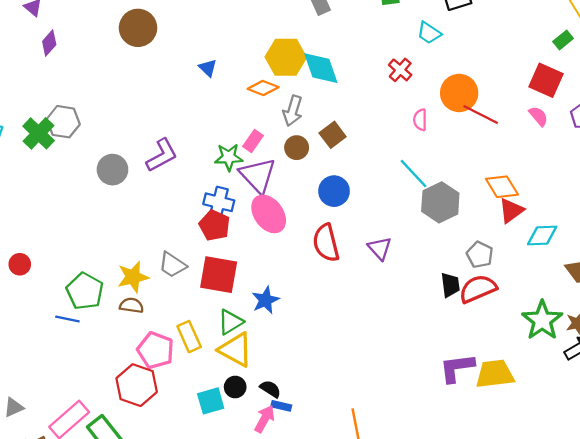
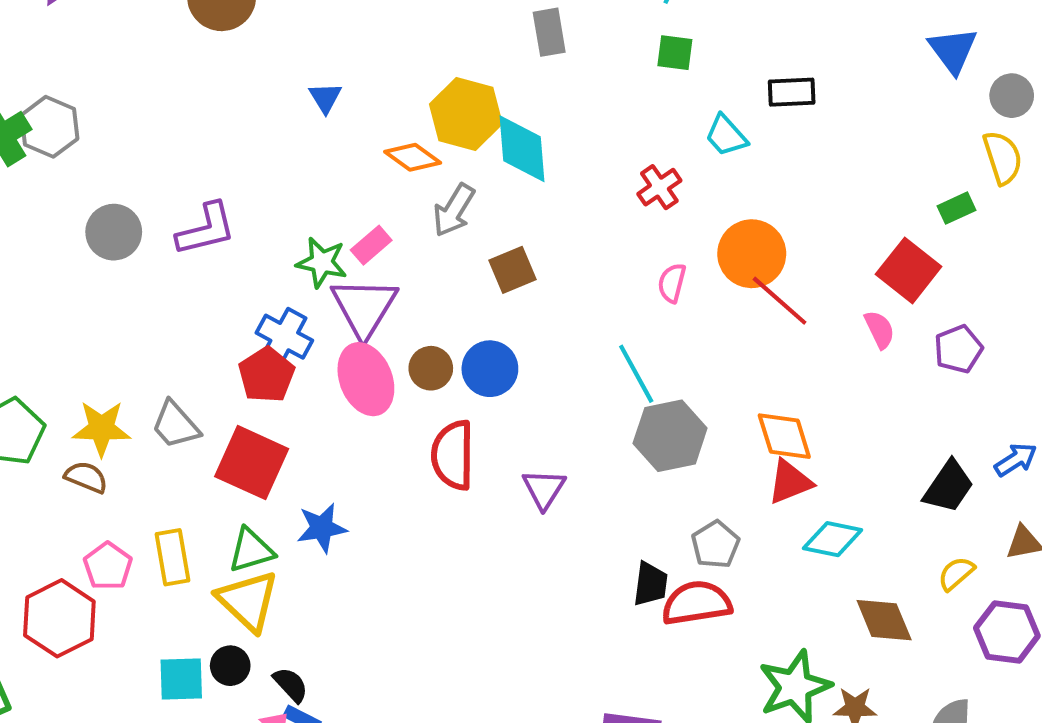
brown circle: (297, 148) -> (431, 368), moved
pink pentagon: (156, 350) -> (108, 566), size x0.7

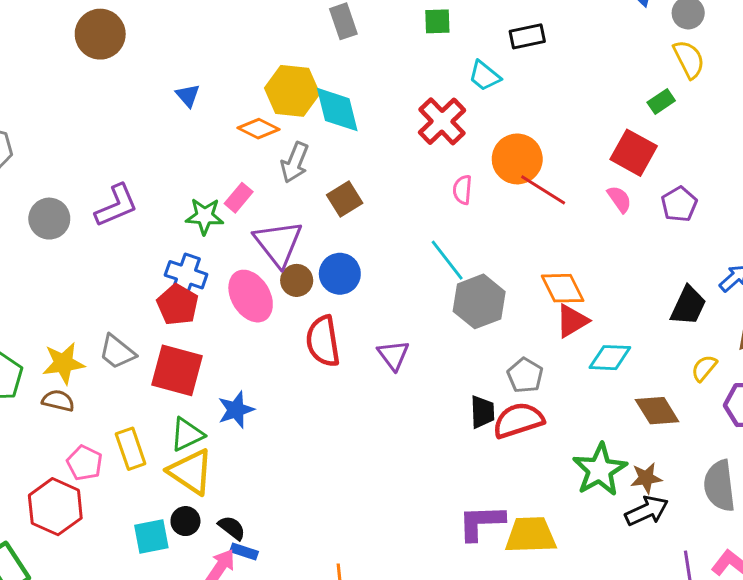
red cross: (659, 187) -> (442, 121), size x1.5
purple triangle: (364, 307) -> (278, 243), moved

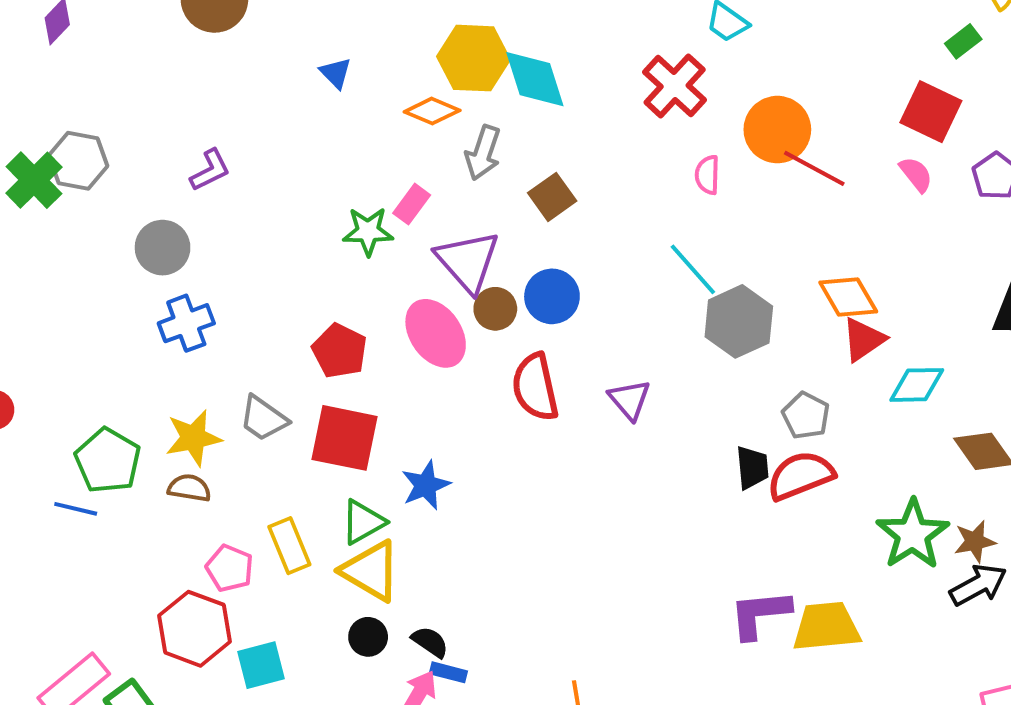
purple L-shape: (116, 206) -> (210, 170), moved, size x0.7
blue cross: (186, 275) -> (186, 323), moved, turned -36
cyan square: (151, 537) -> (261, 665), moved

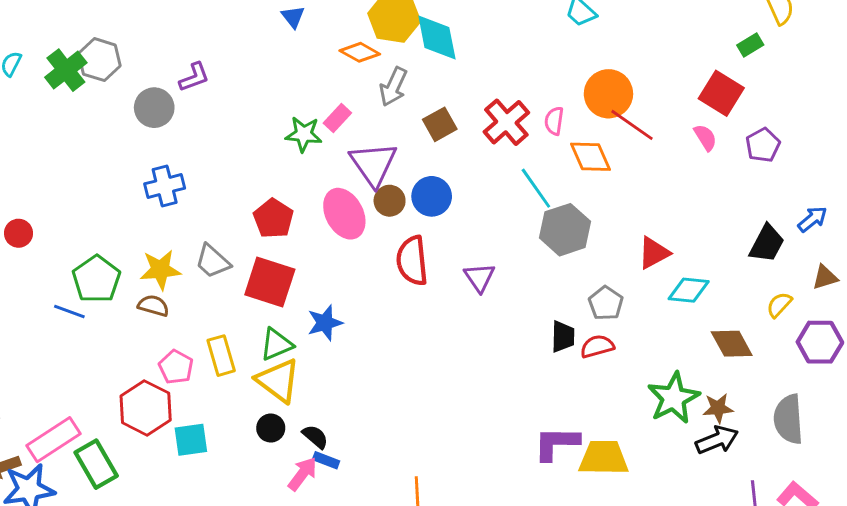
red cross: (675, 86) -> (506, 122), moved
gray circle: (163, 248) -> (154, 108), moved
orange diamond: (848, 297) -> (590, 157), moved
red semicircle: (801, 476) -> (597, 346), size x0.7

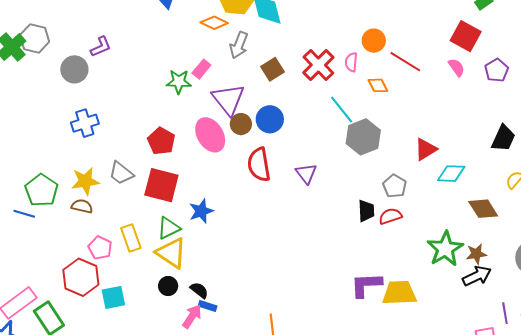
orange circle: (608, 94) -> (374, 41), moved, size x0.7
orange diamond: (590, 157) -> (378, 85), size x0.7

